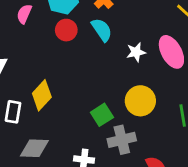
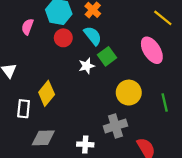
white star: (136, 52) -> (87, 66), moved
green square: (102, 115) -> (107, 56), moved

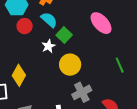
yellow circle: (129, 93) -> (70, 65), moved

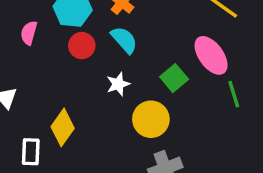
green square: (64, 35) -> (174, 78), moved
green line: (120, 65) -> (234, 94), moved

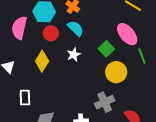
pink semicircle: (29, 33) -> (19, 28), size x1.6
yellow circle: (151, 119) -> (116, 72), moved
yellow diamond: (63, 127) -> (42, 61), moved

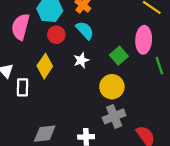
pink ellipse: (127, 34) -> (144, 40), turned 40
yellow circle: (116, 72) -> (112, 87), moved
white rectangle: (25, 98) -> (23, 87), moved

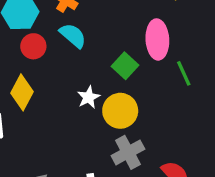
white star: (81, 60) -> (89, 97), moved

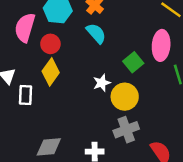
red circle: (33, 46) -> (50, 44), moved

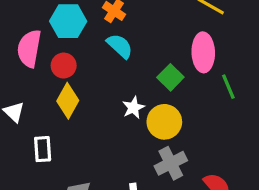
white rectangle: (25, 95) -> (43, 149), moved

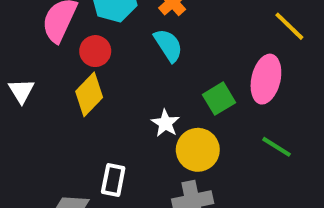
green line: (228, 87) -> (277, 147), moved, turned -50
white star: (133, 108) -> (165, 123), turned -30
white rectangle: (43, 149) -> (113, 180), moved

